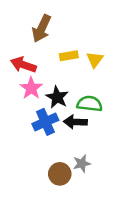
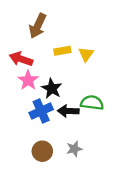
green semicircle: (90, 104) -> (92, 103), moved
brown circle: (60, 174) -> (42, 151), moved

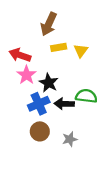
brown arrow: (38, 26) -> (49, 24), moved
brown circle: (42, 151) -> (40, 131), moved

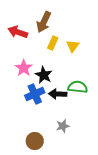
yellow rectangle: (59, 47) -> (53, 43), turned -56
red arrow: (20, 55) -> (18, 32), moved
brown circle: (40, 131) -> (35, 141), moved

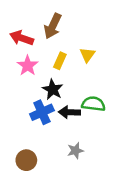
yellow rectangle: (53, 43) -> (60, 61), moved
pink star: (24, 68) -> (28, 66), moved
brown circle: (35, 141) -> (26, 160), moved

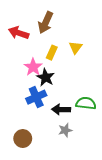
pink star: (28, 66) -> (33, 67), moved
green semicircle: (93, 104) -> (86, 103), moved
black arrow: (69, 112) -> (61, 110), moved

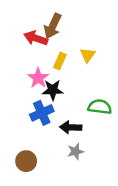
red arrow: (19, 33) -> (36, 38), moved
black star: (46, 77) -> (53, 90), turned -30
green semicircle: (86, 103) -> (100, 107), moved

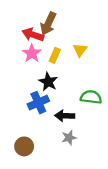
pink star: (38, 78) -> (32, 53), moved
black star: (53, 90) -> (48, 82), turned 30

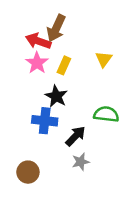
yellow triangle: (80, 50) -> (104, 59), moved
blue cross: (38, 103) -> (45, 121), turned 30
black arrow: (65, 116) -> (75, 136), turned 132

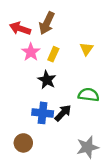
red arrow: (38, 41) -> (20, 28), moved
blue cross: (45, 121) -> (43, 113), moved
gray star: (81, 162) -> (87, 147), moved, size x1.5

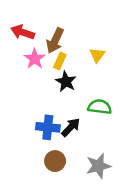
brown arrow: (47, 23) -> (55, 41), moved
black star: (47, 80) -> (66, 82), moved
brown circle: (23, 143) -> (55, 161), moved

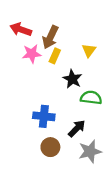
pink star: (35, 59) -> (32, 54), turned 30
black star: (66, 82) -> (72, 79), moved
black arrow: (71, 127) -> (77, 128), moved

